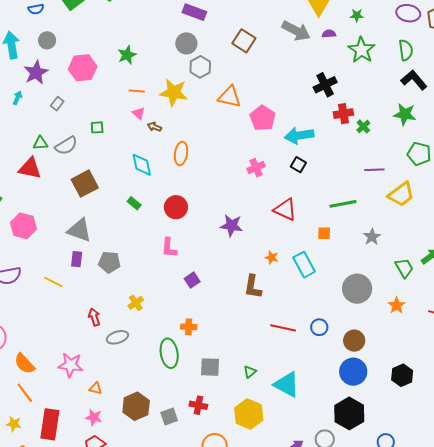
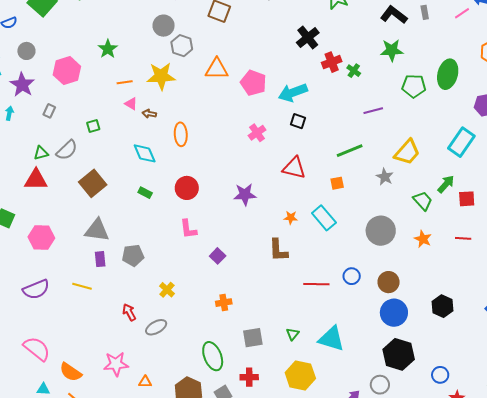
yellow trapezoid: (401, 194) -> (407, 152), moved
green ellipse: (169, 353) -> (213, 356), moved

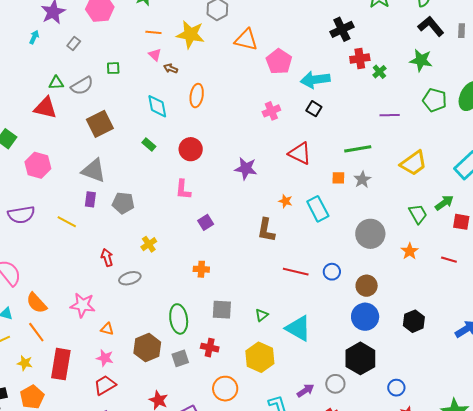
gray star: (385, 177) -> (362, 180), moved

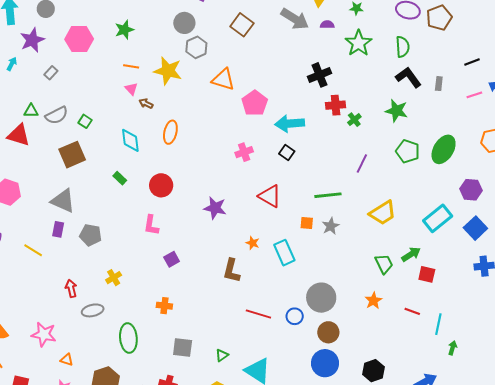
green square: (113, 68) -> (85, 121), moved, turned 32
purple line: (390, 115) -> (362, 164), turned -66
gray circle: (370, 234) -> (321, 298), moved
green ellipse: (179, 319) -> (128, 338), moved

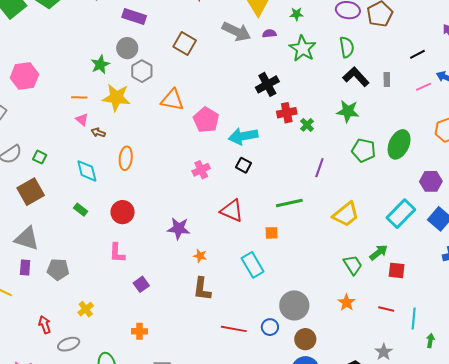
green star: (124, 30) -> (100, 65), moved
gray star: (331, 226) -> (384, 352), moved
orange star: (253, 243) -> (200, 256), moved

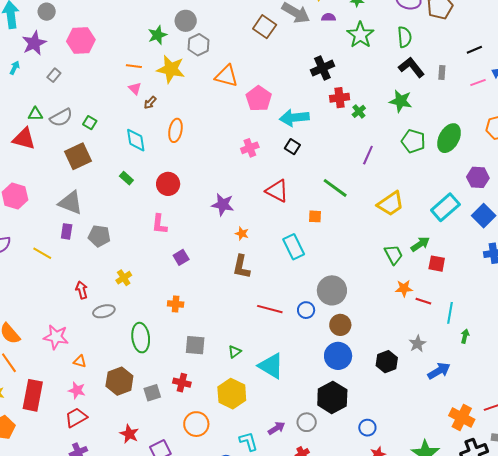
brown square: (185, 44) -> (265, 27), moved
brown arrow: (98, 133) -> (150, 103), turned -72
green line: (289, 203) -> (335, 188), turned 44
orange star: (347, 303) -> (404, 288), moved, turned 30

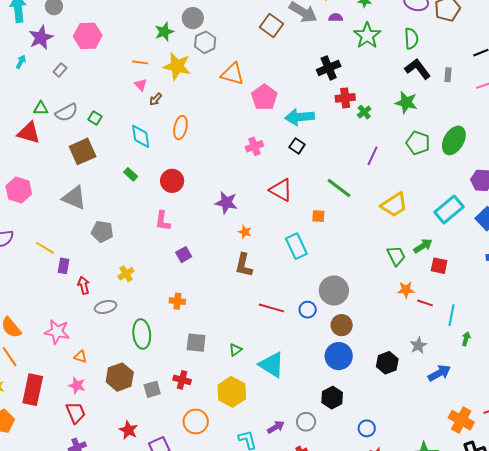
purple rectangle: (67, 231) -> (63, 266), moved
black hexagon: (332, 397) -> (332, 398), size x0.7
red trapezoid: (76, 417) -> (76, 413), turned 95

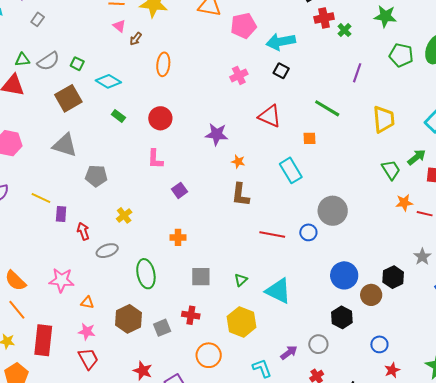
pink pentagon: (264, 97) -> (244, 26), turned 30
cyan diamond: (141, 136) -> (108, 81), moved, turned -45
yellow trapezoid: (394, 205) -> (384, 119), turned -56
brown circle: (342, 325) -> (371, 295), moved

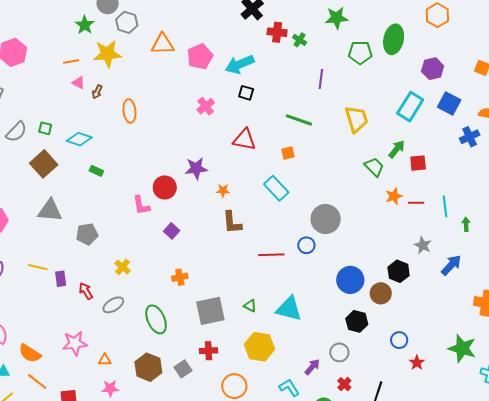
red cross: (324, 18) -> (277, 32), turned 30
red circle: (160, 118) -> (165, 187), moved
gray square: (201, 277) -> (210, 311), size x1.4
green triangle: (241, 280) -> (250, 306), turned -40

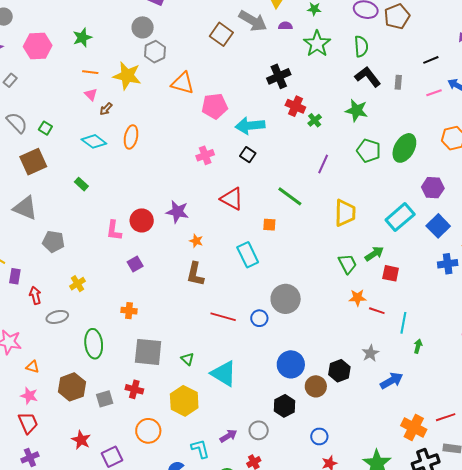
green star: (85, 25) -> (82, 38), moved
gray semicircle: (16, 132) -> (17, 123), turned -105
cyan diamond: (79, 139) -> (94, 141), moved

